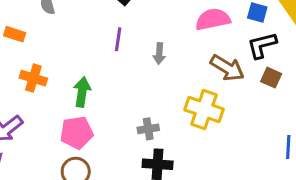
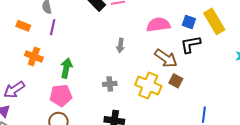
purple line: (118, 39) -> (53, 27), moved
brown square: (271, 78) -> (176, 81), moved
gray cross: (148, 129) -> (110, 84), moved

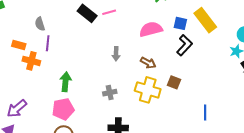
black L-shape: (191, 44) -> (185, 45), turned 150
orange cross: (34, 56) -> (31, 61), moved
brown arrow: (166, 58) -> (148, 63), moved, size x0.7

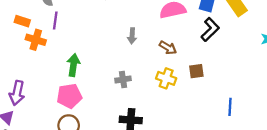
brown square: (174, 82) -> (196, 71), turned -32
yellow cross: (148, 90) -> (166, 78), size x0.7
purple arrow: (17, 109) -> (17, 93), turned -40

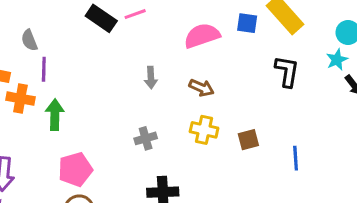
black L-shape: (210, 29) -> (287, 71), moved, turned -30
green arrow: (73, 65) -> (55, 115), moved
brown square: (196, 71) -> (248, 140), moved

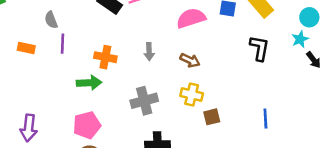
orange cross: (20, 99) -> (105, 57), moved
green arrow: (55, 115) -> (89, 83), moved, turned 85
gray cross: (146, 138) -> (144, 101), size x1.5
brown square: (248, 140) -> (212, 117), moved

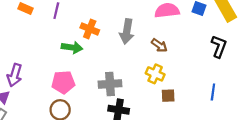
gray arrow: (149, 52) -> (127, 31), size x1.6
gray cross: (144, 101) -> (110, 84), moved
blue line: (265, 118) -> (213, 92), moved

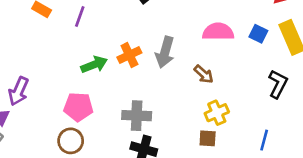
orange cross: (90, 29) -> (129, 55), moved, turned 36
green arrow: (72, 47) -> (94, 65), turned -36
yellow cross: (155, 74) -> (217, 113), moved, turned 36

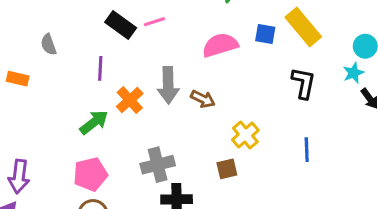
purple line: (80, 16) -> (100, 68), moved
brown arrow: (204, 74) -> (203, 99), moved
brown square: (208, 138) -> (227, 169), moved

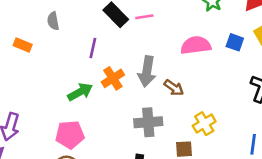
gray cross: (158, 165) -> (148, 122), moved

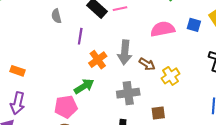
gray semicircle: (53, 21) -> (56, 16), moved
orange rectangle: (23, 45) -> (17, 71), moved
green arrow: (80, 92) -> (84, 86), moved
yellow cross: (204, 124) -> (171, 76), moved

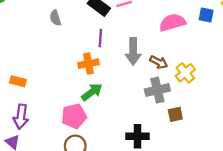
purple line: (80, 36) -> (100, 38), moved
orange cross: (98, 60) -> (88, 64), moved, turned 30
gray cross: (128, 93) -> (157, 90), moved

